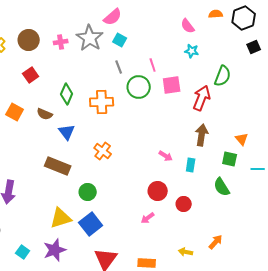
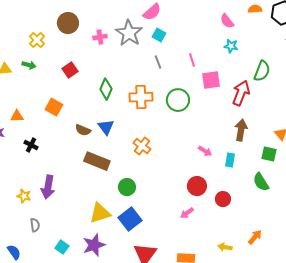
brown circle: (29, 40) -> (68, 23), moved
green circle: (139, 87) -> (178, 100), moved
brown semicircle: (45, 114) -> (83, 130), moved

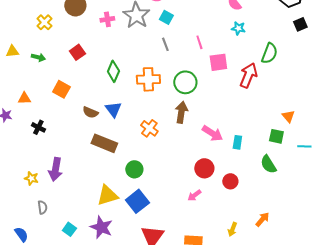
green arrow: (29, 65) -> (38, 57), moved
brown arrow: (241, 130) -> (181, 112), moved
pink arrow: (205, 151) -> (212, 133), size x1.5
purple star: (94, 245) -> (101, 227), turned -30
yellow arrow: (225, 247) -> (232, 229), turned -80

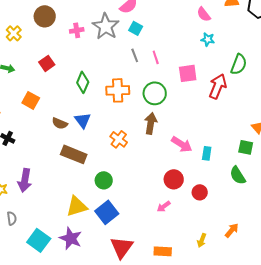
pink line: (199, 42) -> (156, 57), moved
cyan square: (69, 229) -> (39, 240), size x1.6

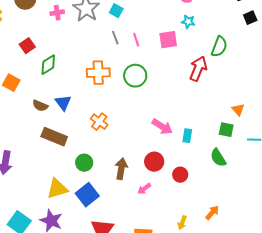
pink square: (188, 73) -> (168, 40), moved
green diamond: (83, 82) -> (48, 65), moved, turned 35
brown arrow: (151, 123) -> (121, 169), moved

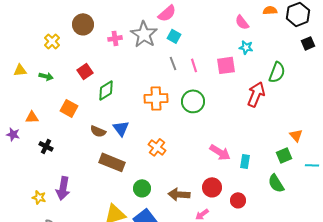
green square: (226, 130) -> (284, 155), turned -35
brown arrow: (121, 169) -> (179, 194), turned -95

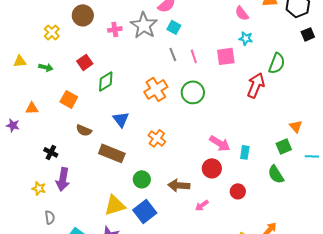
orange cross: (156, 98) -> (156, 89), turned -30
brown semicircle: (98, 131) -> (84, 130), moved
black cross: (46, 146) -> (51, 152), moved
red circle: (212, 187) -> (212, 168), moved

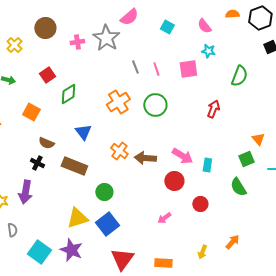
cyan square: (174, 27) -> (167, 27), moved
red arrow: (256, 85) -> (213, 109), moved, size x0.7
black cross: (51, 152) -> (37, 163), moved
brown arrow: (179, 185) -> (145, 158), moved

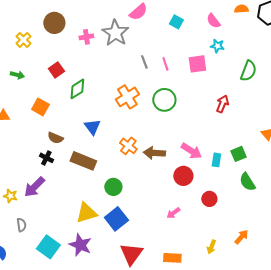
green square: (246, 159) -> (238, 154), moved
purple arrow: (25, 192) -> (34, 187), turned 35

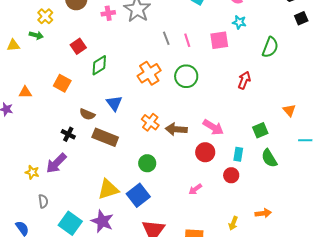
green arrow: (17, 75) -> (36, 35), moved
brown semicircle: (55, 138) -> (87, 114), moved
cyan rectangle: (216, 160) -> (238, 154), moved
green circle: (113, 187) -> (147, 163), moved
orange arrow: (241, 237) -> (263, 213), turned 42

